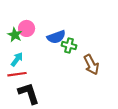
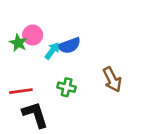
green cross: (69, 45) -> (67, 87), moved
cyan arrow: (17, 59) -> (52, 51), moved

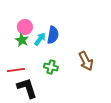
green star: (18, 43) -> (22, 40), moved
blue semicircle: (69, 45) -> (53, 35), turned -60

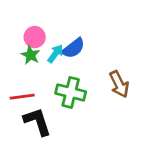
blue semicircle: (53, 35) -> (73, 48), turned 42
green cross: (51, 67) -> (71, 92), size x1.5

